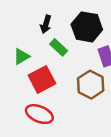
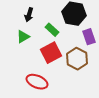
black arrow: (46, 24) -> (29, 15), moved
red square: (42, 79) -> (51, 53), moved

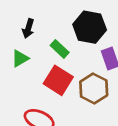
red square: (51, 53) -> (58, 80), turned -30

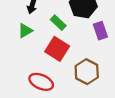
brown hexagon: (94, 88) -> (87, 72), moved

